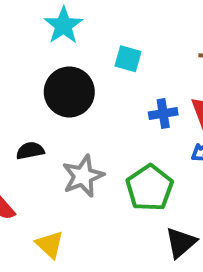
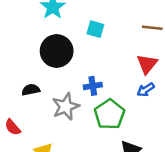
blue cross: (163, 113) -> (93, 86), moved

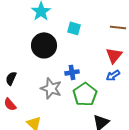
black semicircle: (31, 90) -> (11, 78), moved, turned -56
gray star: (66, 107) -> (51, 88), turned -30

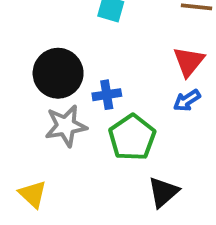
black circle: (44, 45) -> (58, 73), moved
gray star: (51, 88) -> (66, 126), turned -30

